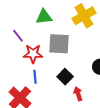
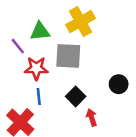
yellow cross: (84, 16) -> (81, 22), moved
green triangle: (44, 17) -> (40, 31), moved

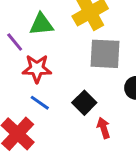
gray square: (68, 56) -> (105, 54), moved
blue line: (39, 96) -> (40, 103), turned -49

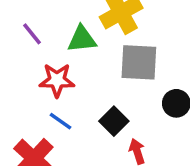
green triangle: (41, 24) -> (82, 39), moved
purple line: (15, 42) -> (32, 34), moved

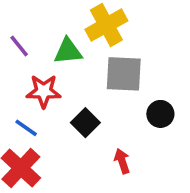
blue line: (61, 121) -> (26, 128), moved
black square: (114, 121) -> (85, 123), moved

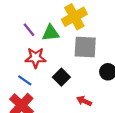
purple line: (19, 46) -> (29, 30), moved
red arrow: (122, 161) -> (84, 101), turned -48

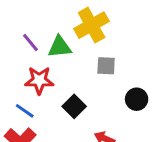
gray square: (85, 47) -> (106, 66), size x0.6

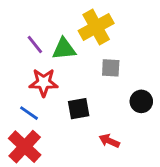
black square: (74, 106) -> (79, 109), turned 35

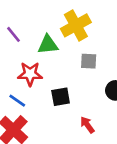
purple line: (35, 45) -> (13, 34), moved
red arrow: (109, 141) -> (87, 125), turned 30

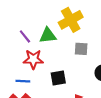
purple line: (13, 34) -> (25, 36), moved
blue line: (17, 101) -> (23, 81), turned -32

